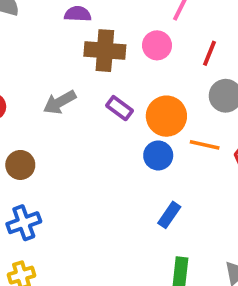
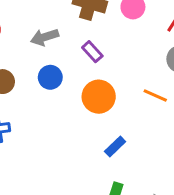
orange circle: (166, 116) -> (99, 97), moved
blue circle: (158, 155) -> (50, 77), moved

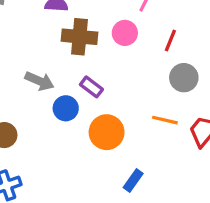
gray arrow: (45, 37) -> (39, 81), turned -128
blue circle: (50, 77) -> (66, 108), moved

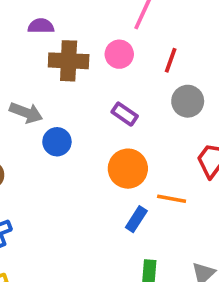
purple rectangle: (91, 87) -> (125, 114), moved
orange line: (165, 120) -> (172, 199), moved
orange circle: (107, 132) -> (128, 169), moved

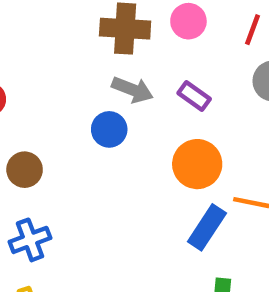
gray arrow: (26, 113) -> (132, 90), moved
blue rectangle: (136, 219) -> (207, 227), size x1.4

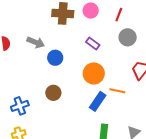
gray arrow: (132, 90) -> (36, 42), moved
brown circle: (25, 170) -> (53, 93), moved

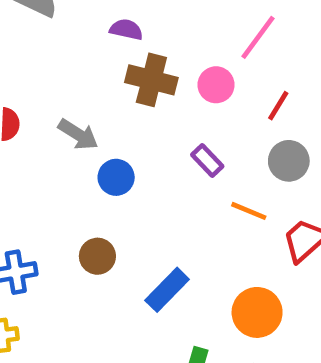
orange circle: (94, 73) -> (257, 312), moved
orange line: (117, 91) -> (249, 211), moved
blue rectangle: (98, 101) -> (167, 290), moved

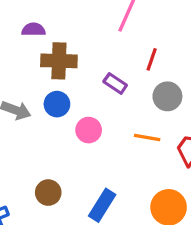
pink circle: (216, 85) -> (89, 130), moved
purple rectangle: (207, 160) -> (115, 83), moved
blue circle: (116, 177) -> (57, 104), moved

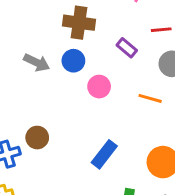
red line: (152, 59) -> (161, 30), turned 60
brown circle: (48, 193) -> (37, 138), moved

